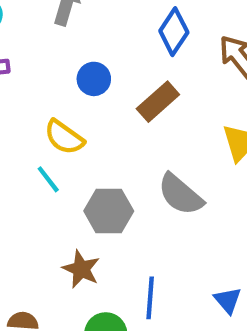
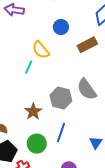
cyan line: (48, 179) -> (29, 67), turned 48
gray hexagon: (109, 211) -> (61, 98), moved

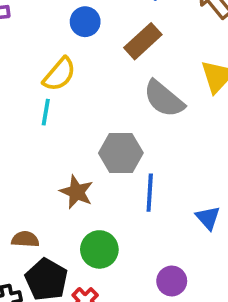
yellow semicircle: (41, 50) -> (59, 74), turned -84
gray semicircle: (87, 89) -> (164, 99), moved
blue line: (61, 133) -> (150, 193), moved

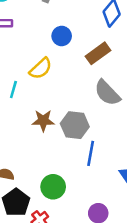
cyan line: (46, 112) -> (13, 89), moved
brown star: (77, 192) -> (43, 121), moved, turned -30

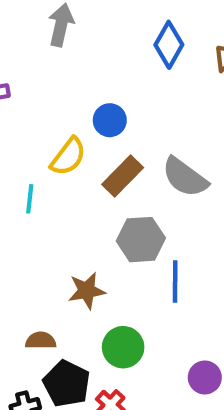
blue circle: (62, 36) -> (110, 120), moved
brown rectangle: (98, 53) -> (123, 176), moved
brown star: (43, 121) -> (87, 291), moved

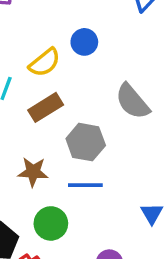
brown rectangle: (123, 176) -> (46, 107), moved
blue line: (175, 281) -> (85, 185), moved, turned 76

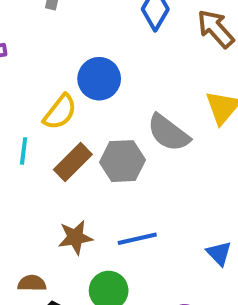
blue circle: (84, 42) -> (99, 79), size x1.4
gray hexagon: (86, 142) -> (123, 161), moved

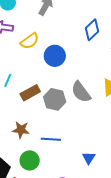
yellow semicircle: (60, 112) -> (30, 41), moved

